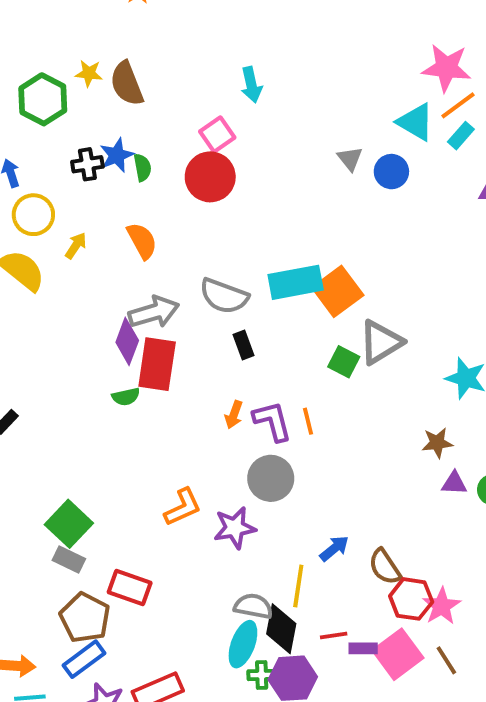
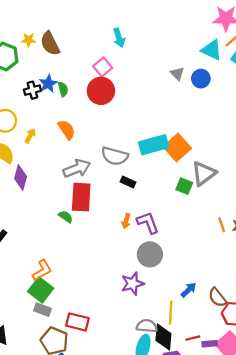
purple diamond: (127, 341) -> (21, 177), moved
black rectangle: (243, 345) -> (128, 182), turned -40
green semicircle: (126, 397) -> (66, 217), turned -128
orange line: (308, 421) -> (222, 225), moved
orange L-shape: (183, 507) -> (42, 270), moved

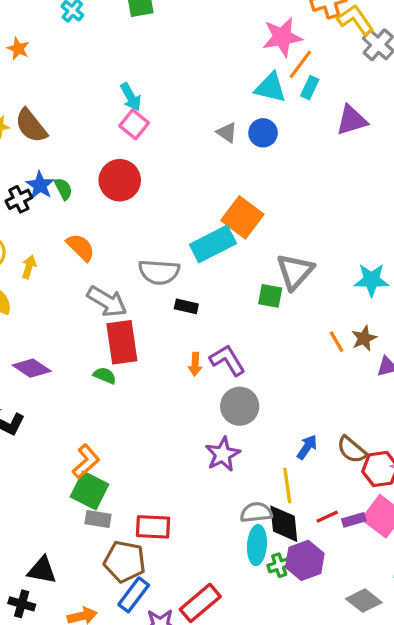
pink square: (103, 67) -> (134, 124), moved
orange square: (177, 148) -> (242, 217), moved
gray arrow: (77, 168) -> (107, 301), turned 64
purple diamond: (21, 177) -> (32, 368), moved, turned -60

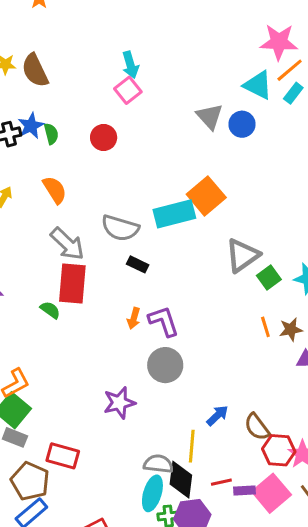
gray triangle: (227, 132) -> (210, 116), size x1.4
red circle: (120, 180) -> (104, 137), size x0.7
green square: (270, 296) -> (269, 278), moved, turned 30
purple star: (223, 454) -> (119, 403), moved

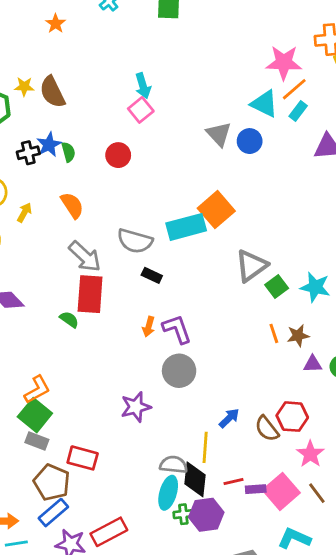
red hexagon: (279, 450) -> (292, 417), moved

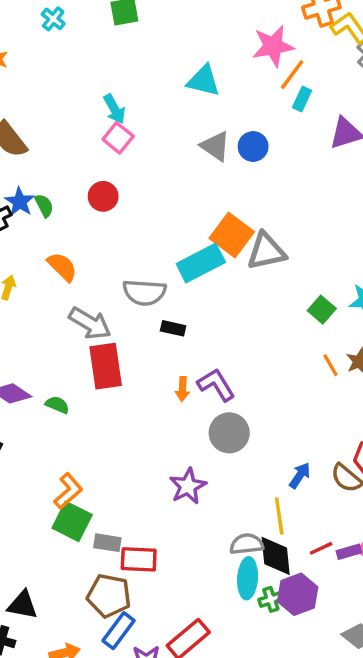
cyan triangle: (264, 104) -> (204, 81), moved
gray triangle: (251, 266) -> (266, 251), moved, turned 36
green semicircle: (69, 319) -> (57, 405), moved
gray rectangle: (37, 441) -> (107, 543), moved

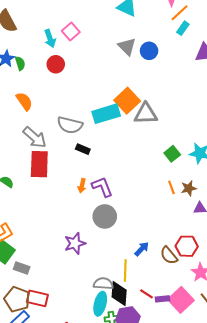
cyan arrow: (114, 109) -> (50, 39), moved
red line: (321, 548) -> (147, 294), turned 48
red rectangle: (139, 559) -> (37, 298), moved

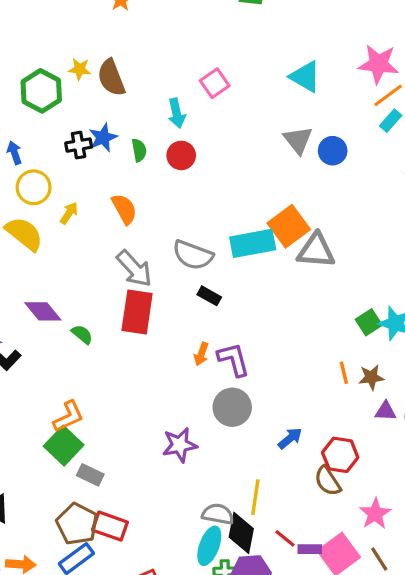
pink square: (71, 31) -> (215, 83), moved
green semicircle: (20, 63) -> (139, 150), moved
green square: (172, 154) -> (369, 322), moved
red hexagon: (187, 246) -> (340, 455), moved
blue arrow: (142, 249) -> (290, 438), moved

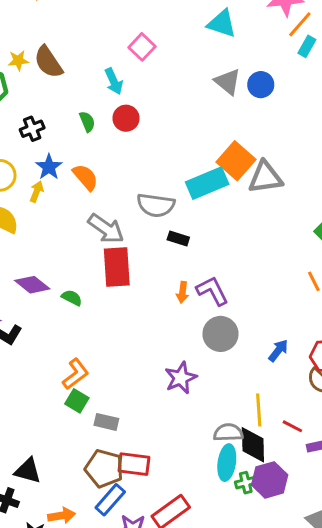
blue star: (103, 138) -> (49, 167), moved
green square: (64, 446) -> (77, 401), size x0.7
red line: (285, 538) -> (292, 426), moved

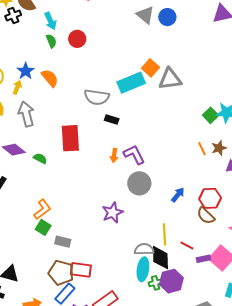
cyan arrow: (114, 81) -> (50, 21), moved
black cross: (32, 129) -> (13, 15), moved
orange square: (236, 161) -> (151, 68), size x0.7
gray arrow: (106, 229) -> (26, 114), moved, turned -140

